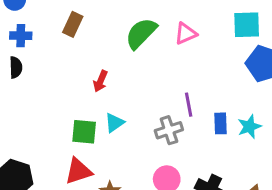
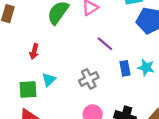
purple line: (189, 105) -> (105, 44), moved, turned -30
cyan star: (249, 127) -> (146, 67), turned -30

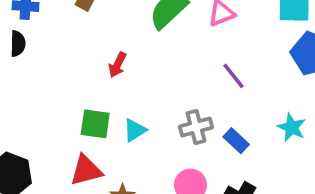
blue rectangle: (125, 68) -> (236, 141), moved, turned -48
cyan triangle: (49, 80) -> (135, 130), moved

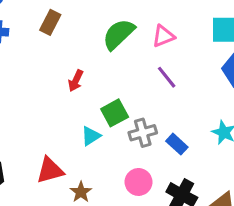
purple line: (234, 76) -> (167, 77), moved
green square: (95, 124) -> (115, 113), moved, turned -36

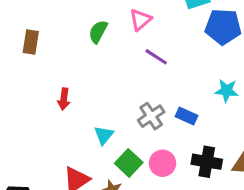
green semicircle: (119, 34) -> (98, 32), size x0.7
red arrow: (76, 81) -> (64, 99), moved
green square: (115, 113) -> (129, 163), moved

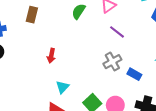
gray cross: (151, 116) -> (112, 62), moved
cyan triangle: (104, 135) -> (62, 87), moved

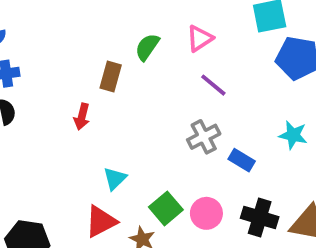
brown rectangle: (32, 15) -> (111, 77), moved
red arrow: (51, 56) -> (82, 117), moved

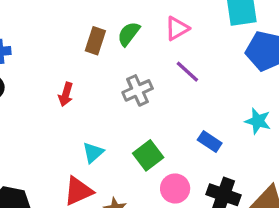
brown rectangle: (111, 77) -> (95, 41), moved
gray cross: (204, 137) -> (138, 90), moved
green square: (166, 208) -> (148, 155), moved

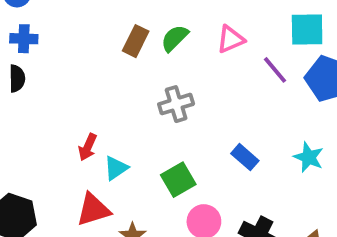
purple line: (187, 72) -> (275, 70), moved
red arrow: (66, 94) -> (88, 147), moved
blue rectangle: (210, 141) -> (245, 157), moved

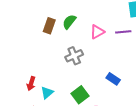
pink triangle: (231, 39) -> (97, 32), moved
purple line: (275, 70) -> (123, 32), turned -49

